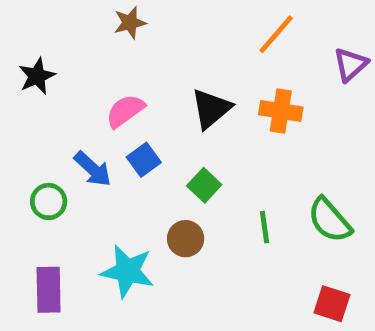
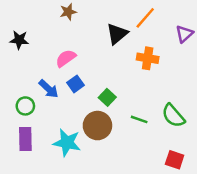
black star: (37, 76) -> (19, 40), turned 30
black triangle: (211, 109) -> (117, 34), moved
green line: (265, 227) -> (139, 119), turned -63
brown circle: (186, 239) -> (97, 126), size x1.5
purple rectangle: (49, 290) -> (25, 139), moved

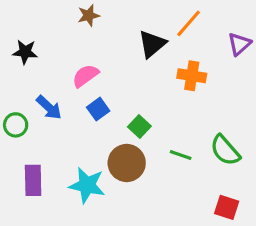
blue arrow: (49, 89) -> (49, 107), moved
green circle: (25, 106) -> (16, 125), moved

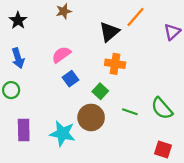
black star: (25, 52) -> (18, 20), moved, turned 30
orange cross: (192, 76) -> (115, 64), moved
blue arrow: (49, 107) -> (18, 58), moved, turned 30

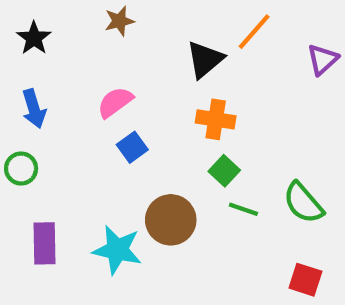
green square: (100, 91) -> (224, 171), moved

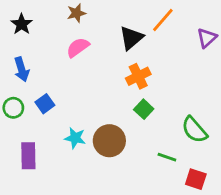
pink semicircle: (115, 102) -> (78, 47), moved
orange cross: (216, 119) -> (138, 76), turned -35
blue square: (132, 147) -> (45, 104), moved
green line: (243, 209) -> (167, 157), moved
cyan star: (117, 250) -> (75, 138), moved, size x0.7

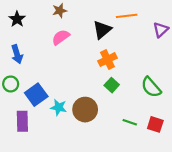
orange line: (163, 20) -> (127, 16), turned 42
blue square: (45, 104) -> (36, 95), moved, size x1.5
green semicircle: (194, 130) -> (151, 87), moved
red square: (196, 179) -> (155, 124), moved

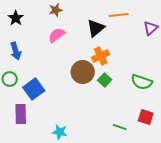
green semicircle: (151, 87) -> (142, 82), turned -30
cyan star: (59, 107) -> (60, 132), moved
brown circle: (85, 110) -> (83, 72), moved
green line: (130, 122) -> (120, 127), moved

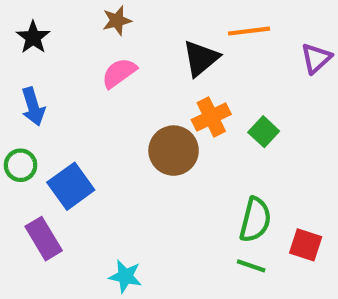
green square: (105, 80) -> (264, 132), moved
green semicircle: (142, 82) -> (255, 220), moved, turned -95
purple rectangle: (21, 114) -> (44, 239), turned -30

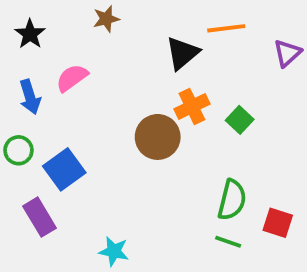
pink semicircle: (119, 73) -> (72, 78), moved

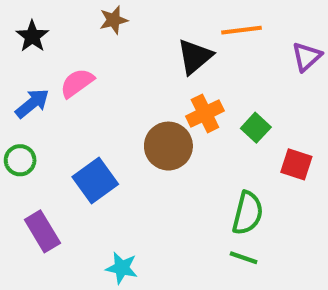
blue arrow: (30, 97) -> (32, 103), turned -112
blue square: (64, 169) -> (95, 181), moved
red square: (278, 223) -> (296, 164), moved

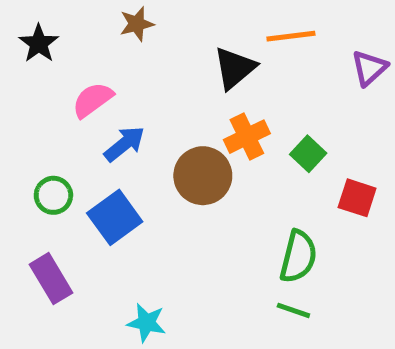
blue arrow: (32, 103) -> (124, 144), moved
green circle: (20, 160) -> (53, 195), moved

